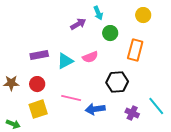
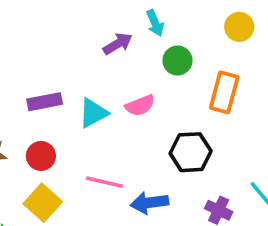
yellow square: (38, 109) -> (43, 203), turned -30

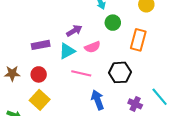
purple arrow: (118, 44) -> (74, 31), moved
pink line: (105, 182) -> (81, 73), moved
blue arrow: (149, 203) -> (98, 100), turned 78

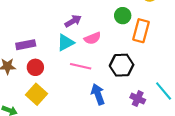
green circle: (113, 23) -> (123, 16), moved
purple rectangle: (41, 45) -> (26, 45), moved

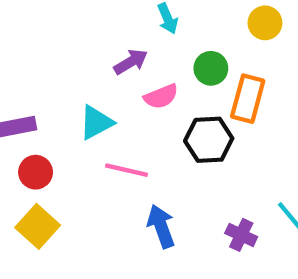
purple arrow: (73, 21) -> (131, 62), moved
pink semicircle: (92, 38) -> (161, 96), moved
black hexagon: (122, 65) -> (209, 140), moved

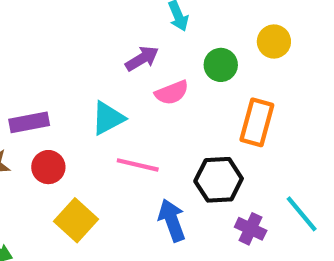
yellow circle: (265, 23) -> (274, 41), moved
orange rectangle: (248, 99) -> (257, 122), moved
black hexagon: (209, 140) -> (219, 180), moved
yellow square: (38, 226) -> (76, 220), moved

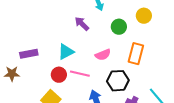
purple arrow: (142, 59) -> (82, 24), turned -105
pink semicircle: (172, 93) -> (103, 55), moved
red circle: (48, 167) -> (59, 75), moved

